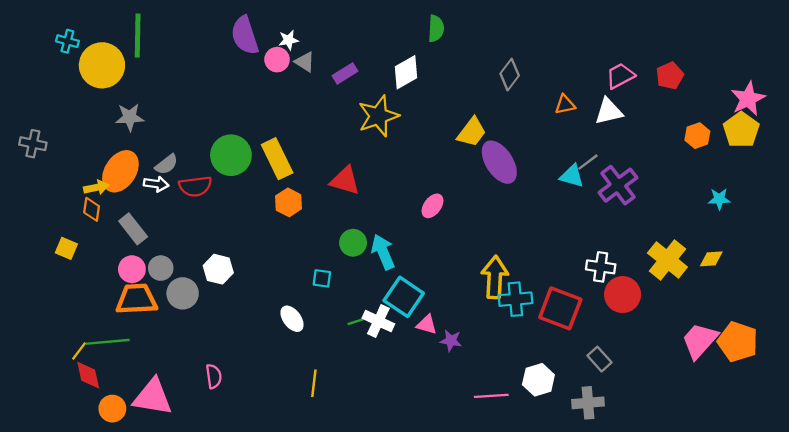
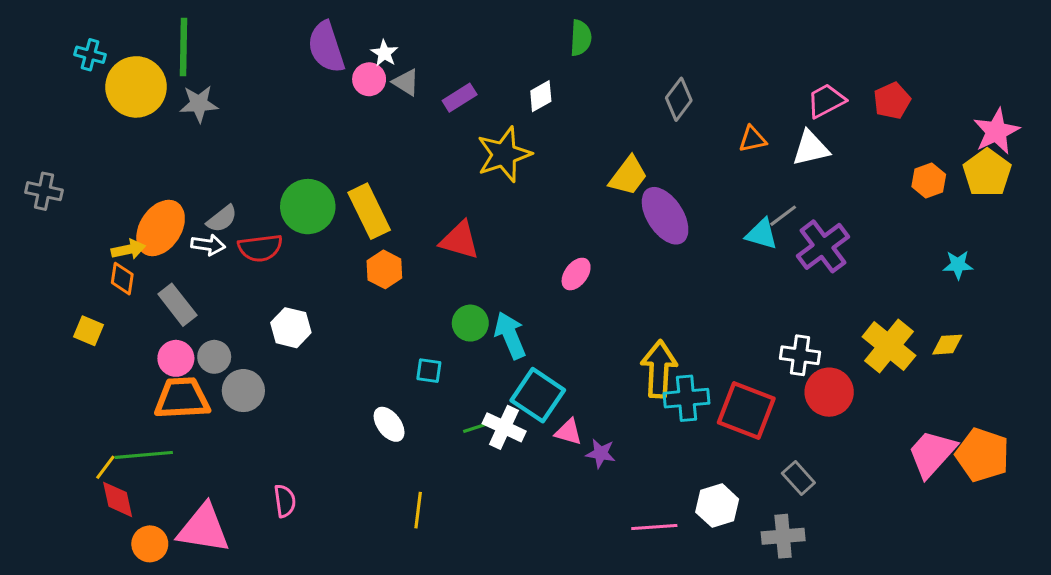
white star: (289, 40) -> (384, 53), turned -30
white diamond: (406, 72) -> (541, 96), size x0.7
gray star: (130, 117) -> (199, 104), moved
white hexagon: (218, 269) -> (291, 328), moved

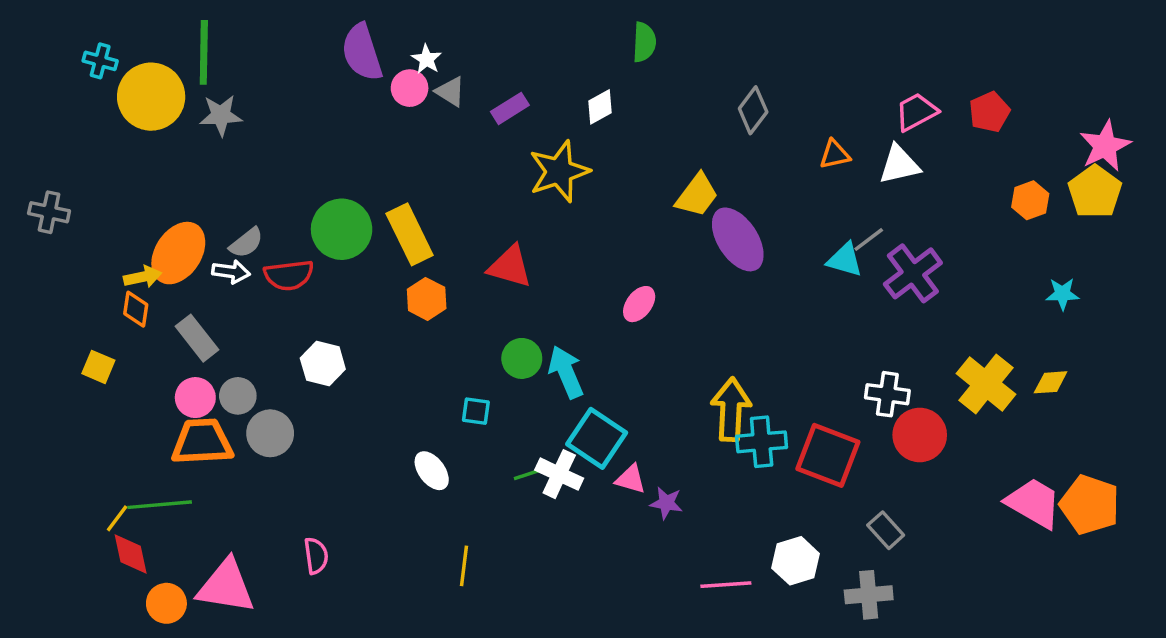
pink trapezoid: (932, 453) -> (1034, 503), turned 78

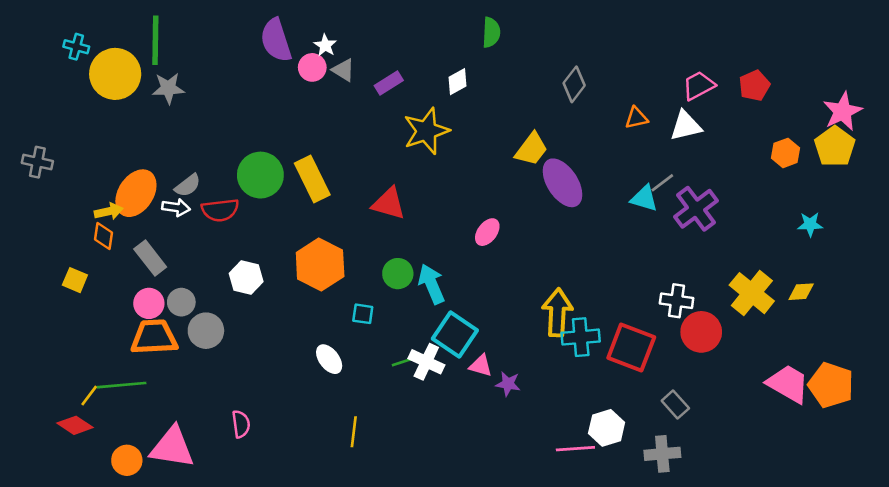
orange hexagon: (427, 299) -> (320, 265), moved, size x1.6
red diamond: (131, 554) -> (75, 425), moved, turned -44
pink line: (726, 585) -> (575, 449), moved

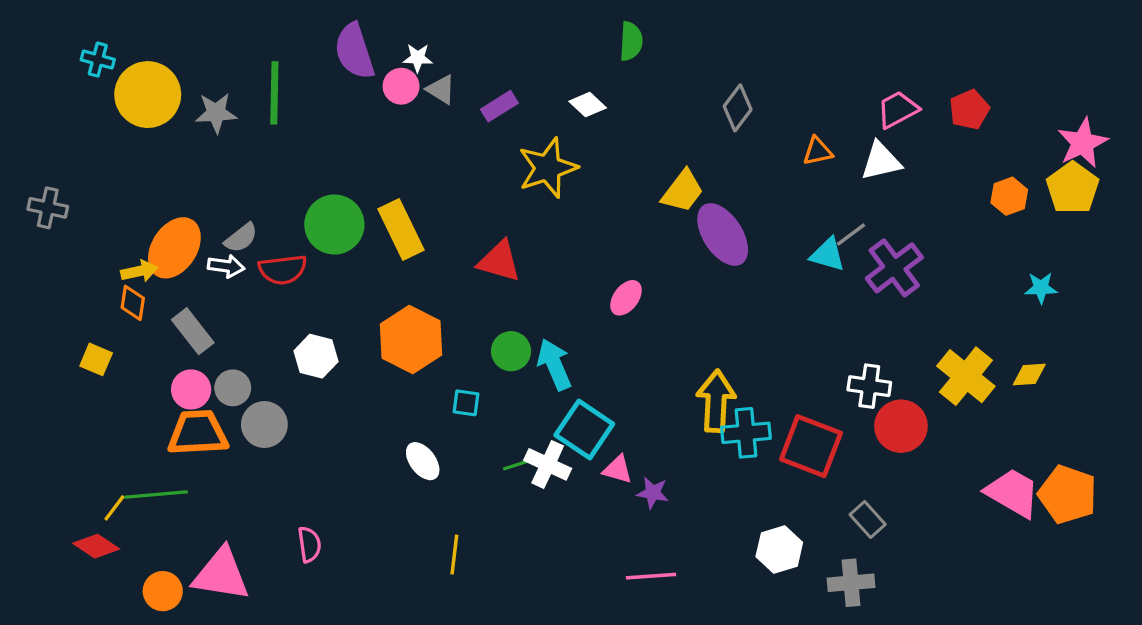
green line: (155, 40) -> (274, 93), moved
white star: (325, 45) -> (418, 58), turned -30
white diamond: (457, 82) -> (588, 105), turned 72
pink line: (575, 449) -> (651, 576), moved

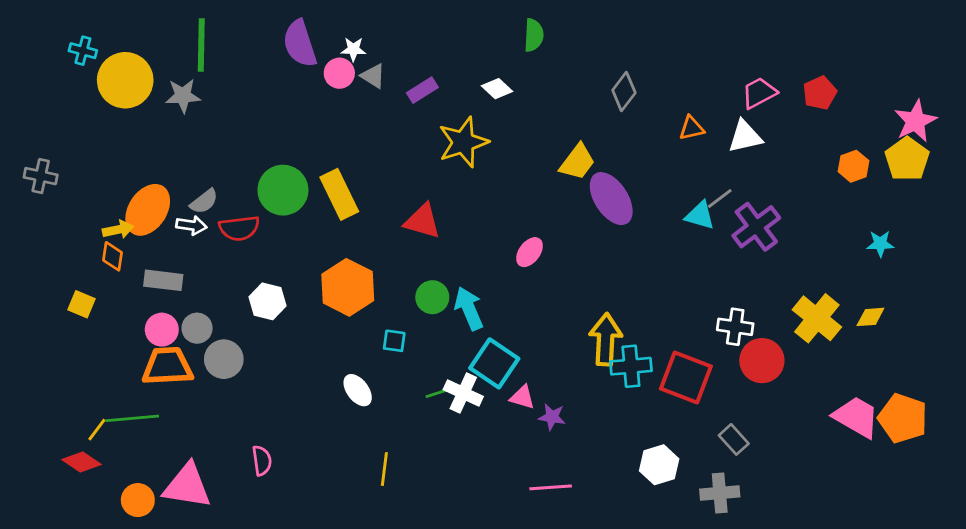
green line: (274, 93) -> (201, 45), moved
gray rectangle: (193, 331) -> (163, 280), turned -45

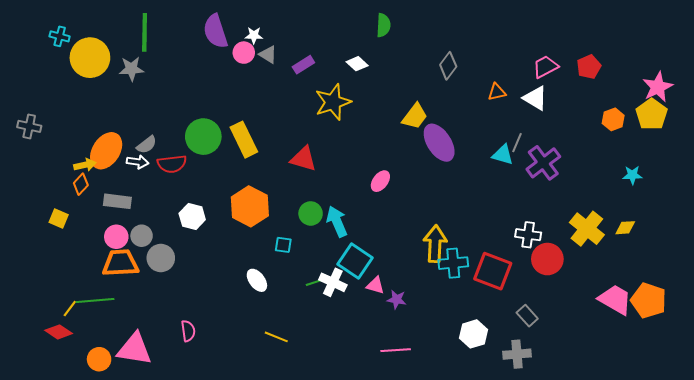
white triangle: (745, 137) -> (535, 98), turned 44
gray line: (720, 199) -> (517, 143), turned -30
orange diamond: (112, 256) -> (81, 184), turned 35
yellow line: (384, 469) -> (276, 337), turned -75

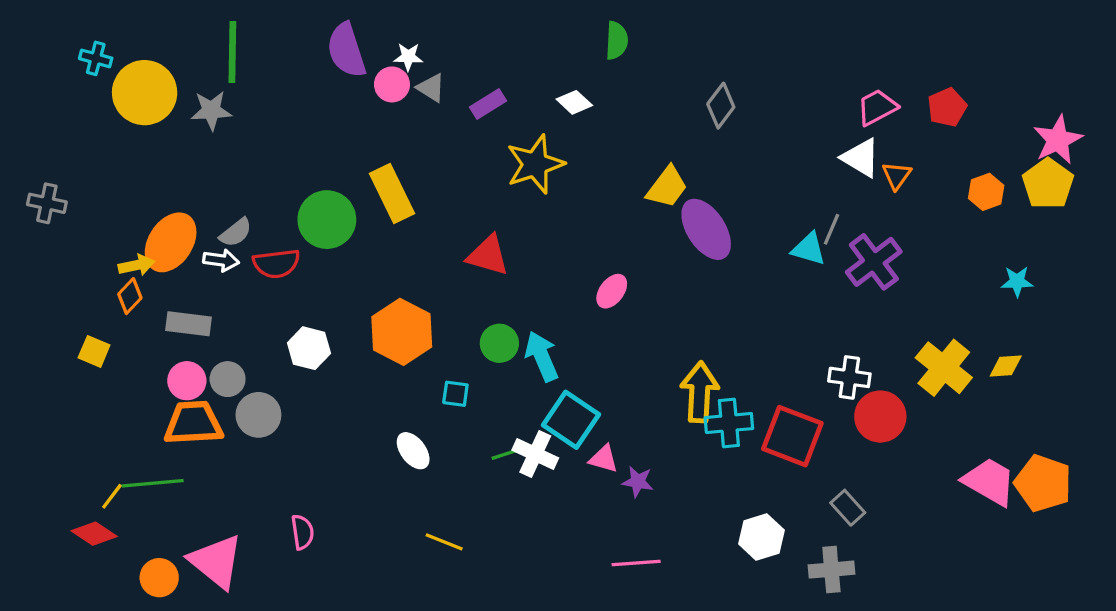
orange triangle: (497, 92) -> (897, 176), moved, turned -42
yellow rectangle: (244, 140) -> (392, 194), moved
pink triangle: (134, 349) -> (216, 561), turned 30

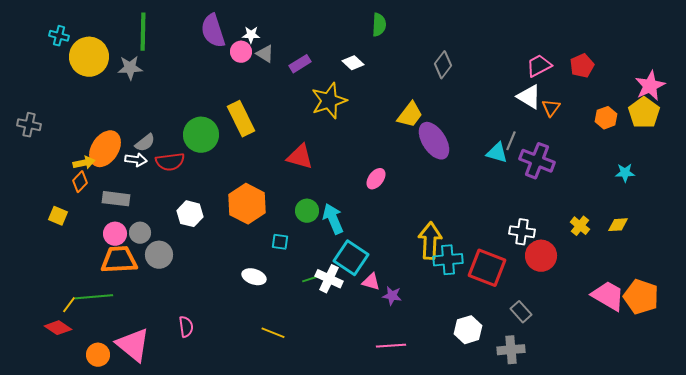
purple cross: (874, 262) -> (537, 161), turned -32
yellow cross: (944, 368) -> (580, 226), size x0.6
white ellipse: (413, 451) -> (254, 277), turned -35

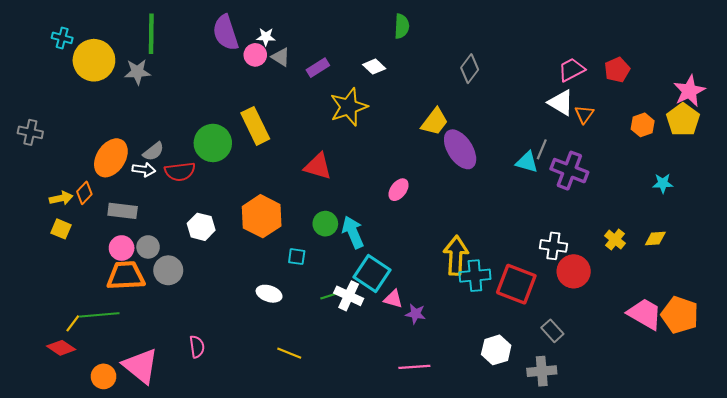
yellow arrow: (84, 163) -> (61, 198), moved

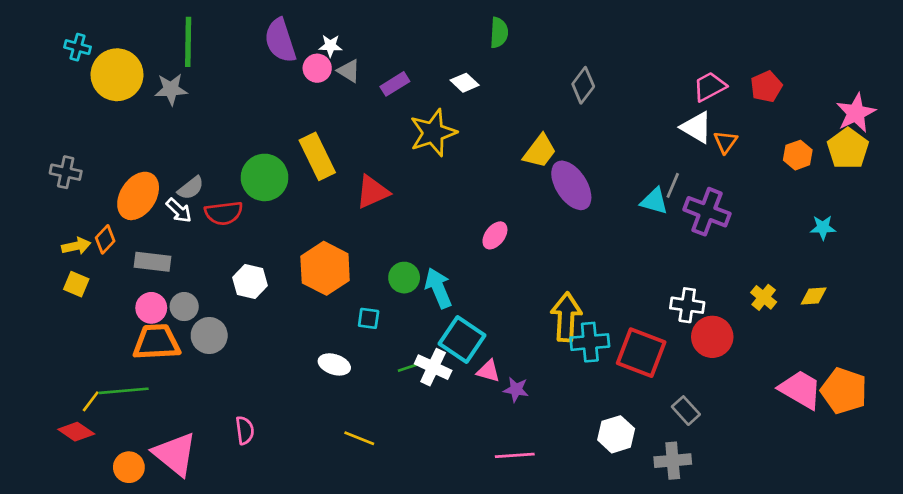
gray cross: (30, 132) -> (66, 172), moved
red triangle: (318, 166) -> (372, 192), moved, turned -40
white arrow: (144, 169) -> (179, 210), turned 35

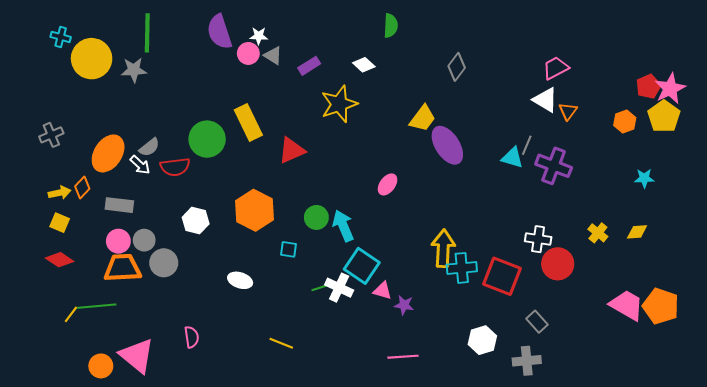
red pentagon: (766, 87) -> (648, 86), moved
gray cross: (66, 172) -> (51, 135), turned -35
white ellipse: (334, 364) -> (240, 280), moved
red diamond: (76, 432) -> (60, 260), moved

